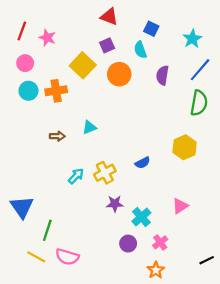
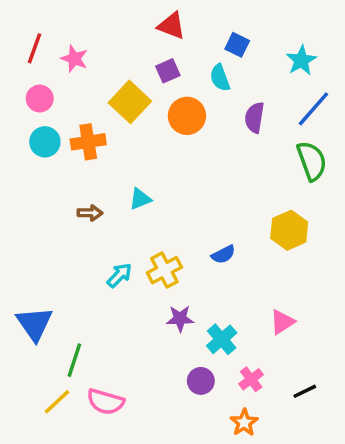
green semicircle: (199, 103) -> (312, 161), turned -30
yellow line: (36, 257) -> (57, 402), turned -72
black line: (207, 260) -> (305, 391), moved

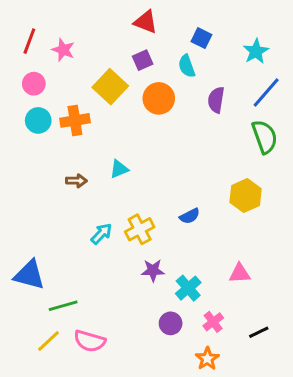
pink triangle: (282, 322) -> (240, 273), turned 30
blue triangle: (34, 324) -> (29, 275), turned -40
green line: (74, 360) -> (63, 306), turned 56

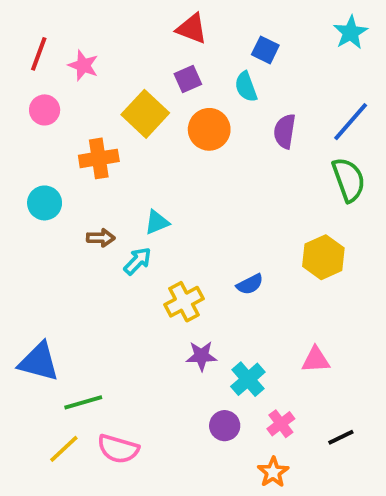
cyan star: (256, 51) -> (351, 33), moved
cyan circle: (38, 120) -> (45, 203), moved
cyan arrow: (101, 234) -> (138, 261), moved

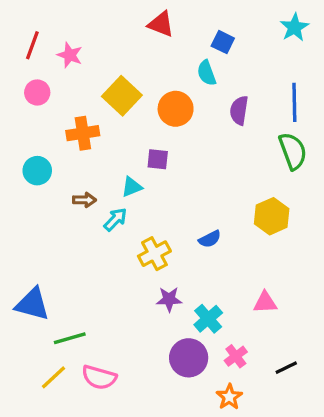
purple square: (188, 79) -> (158, 159), moved, turned 30
blue line: (351, 122) -> (294, 102), turned -42
purple circle: (225, 426) -> (189, 358), size x1.5

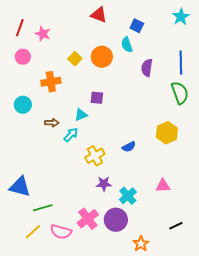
yellow square: (122, 96) -> (75, 59), size x0.6
orange circle: (176, 109) -> (102, 57), moved
pink cross: (236, 356) -> (88, 219), moved, size x1.5

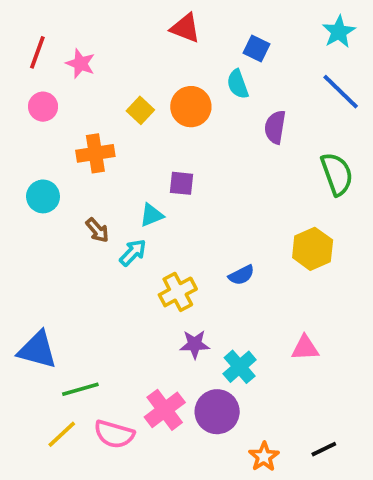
blue line: (181, 63) -> (341, 92), moved, turned -45
brown arrow: (52, 123) -> (97, 230), turned 48
black line: (176, 226) -> (324, 449), moved

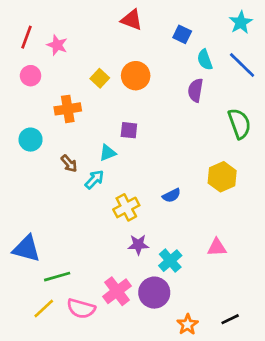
cyan semicircle: (238, 84) -> (205, 60), moved

